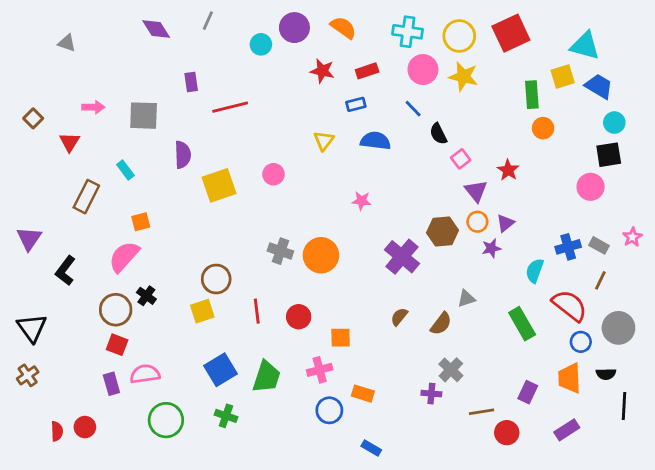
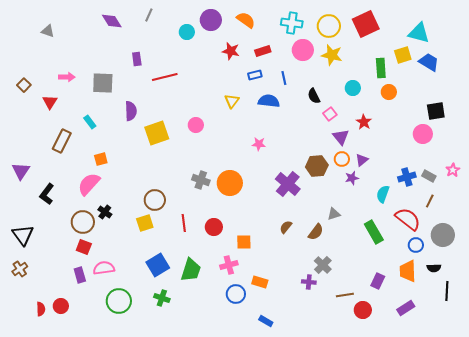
blue line: (413, 109) -> (284, 78), moved, turned 32
cyan circle: (614, 123) -> (353, 88), moved

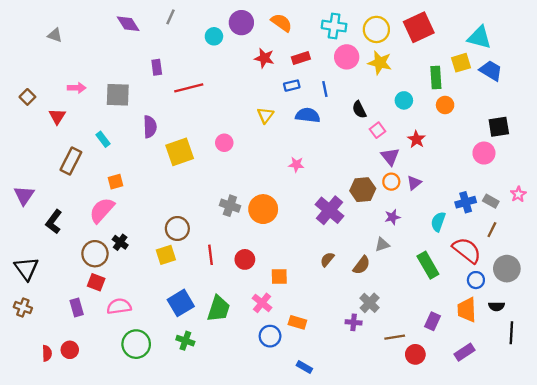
purple star: (352, 178) -> (392, 217), moved
pink cross: (229, 265) -> (262, 303), turned -36
brown cross: (20, 269) -> (23, 307), turned -35
purple rectangle: (80, 275) -> (77, 307), moved

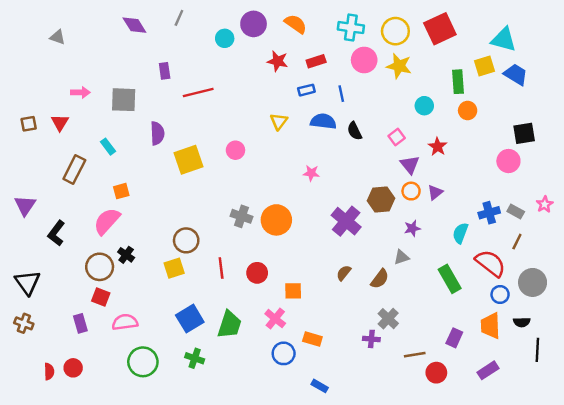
brown square: (27, 97) -> (29, 124), moved, turned 35
black semicircle: (359, 110) -> (355, 131), moved

